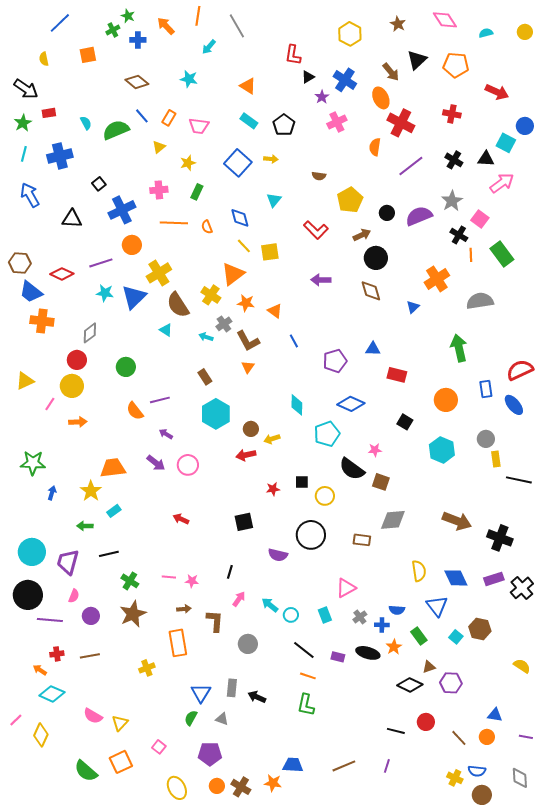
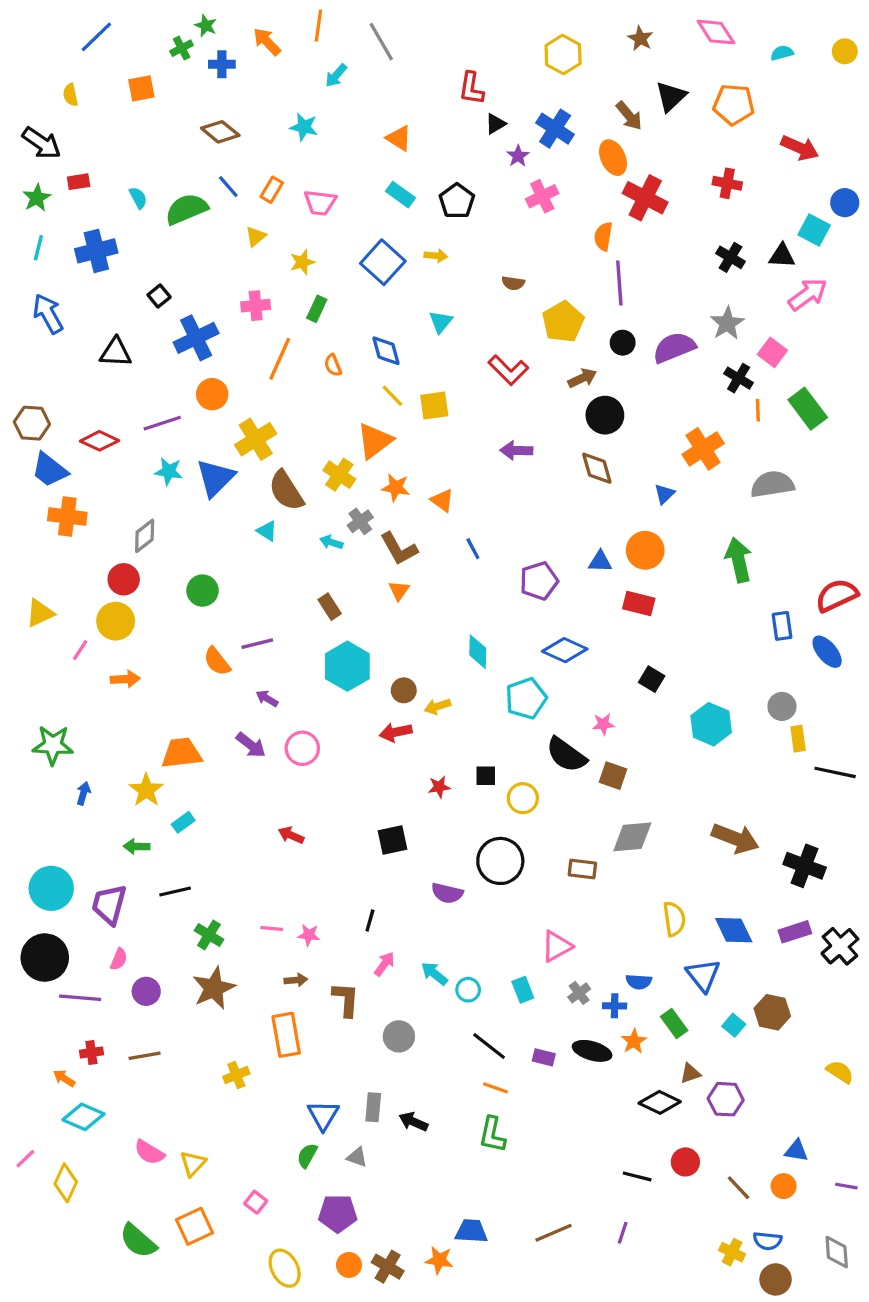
purple line: (411, 166) -> (619, 283), moved, turned -56
orange line: (174, 223) -> (280, 359), turned -68
orange circle: (446, 400) -> (645, 550), moved

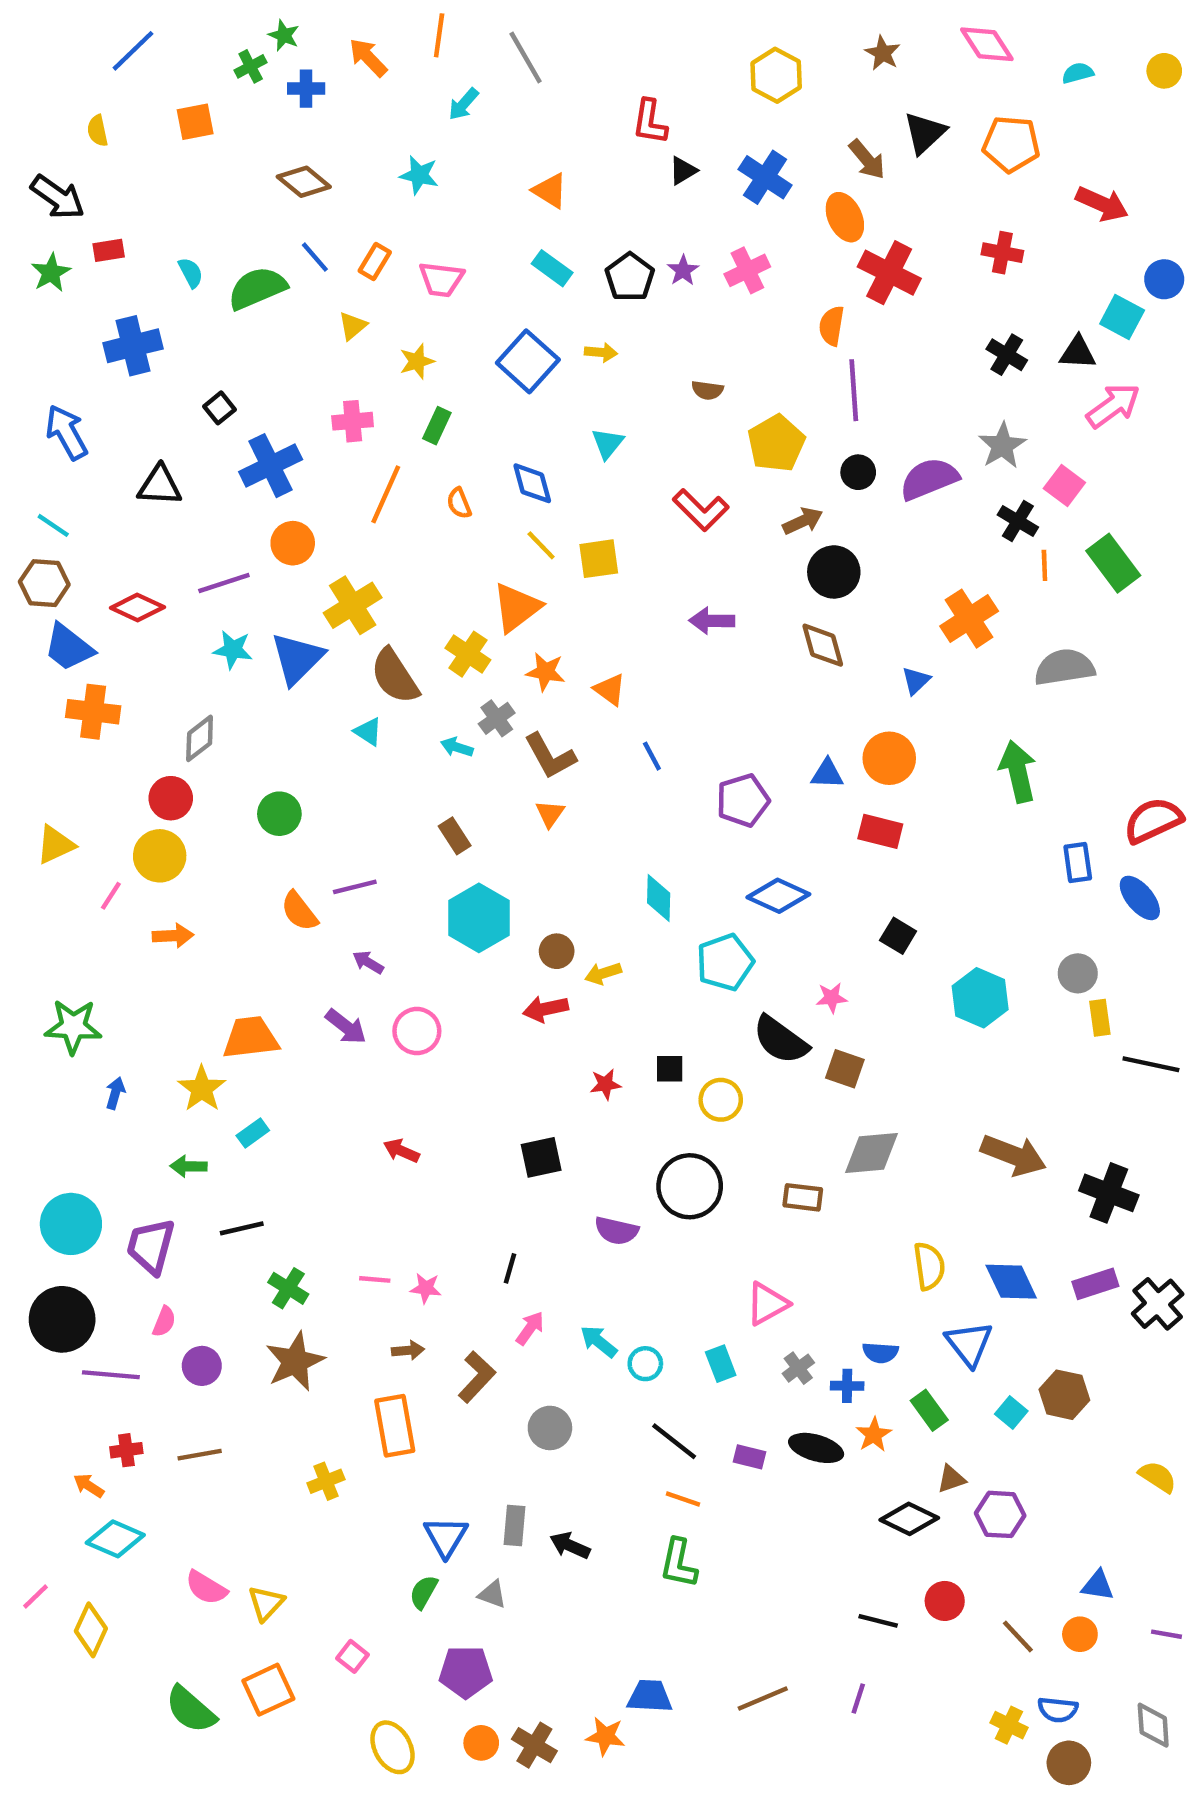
purple star: (518, 156) -> (683, 270), moved
cyan line: (38, 248) -> (53, 525), moved, turned -70
brown L-shape: (346, 999) -> (477, 1377), turned 39

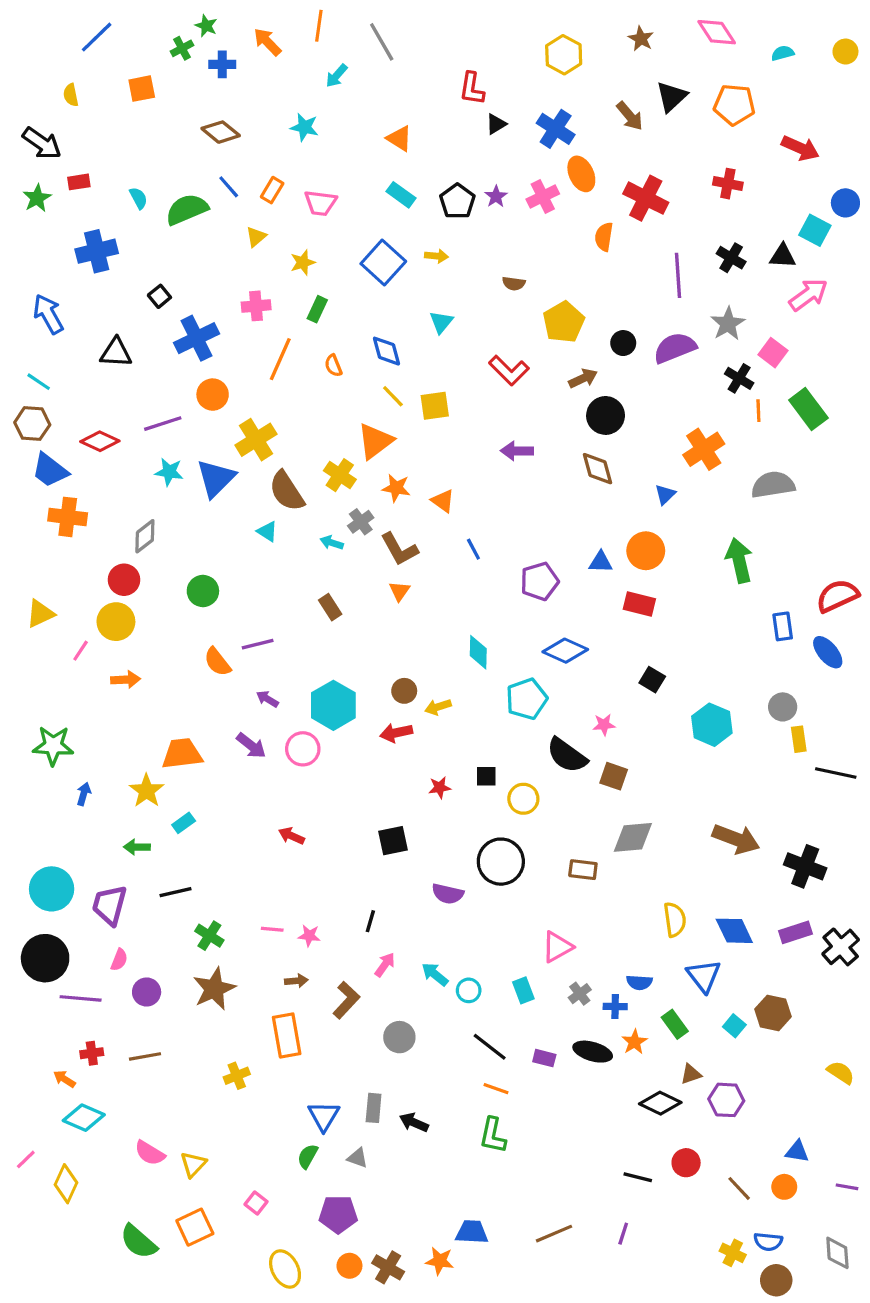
orange ellipse: (845, 217) -> (581, 174), moved
purple line: (854, 390) -> (678, 275), moved
cyan hexagon: (479, 918) -> (333, 705), moved

